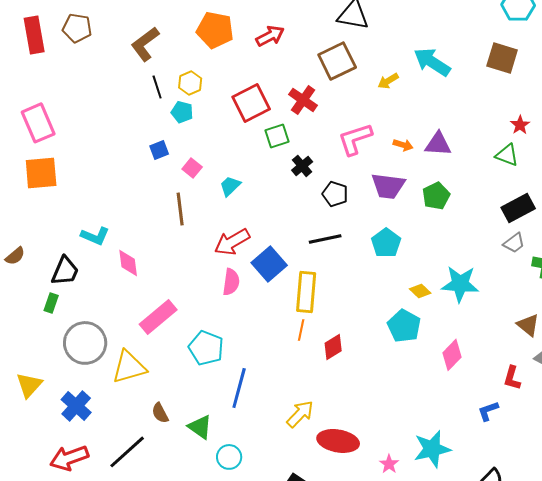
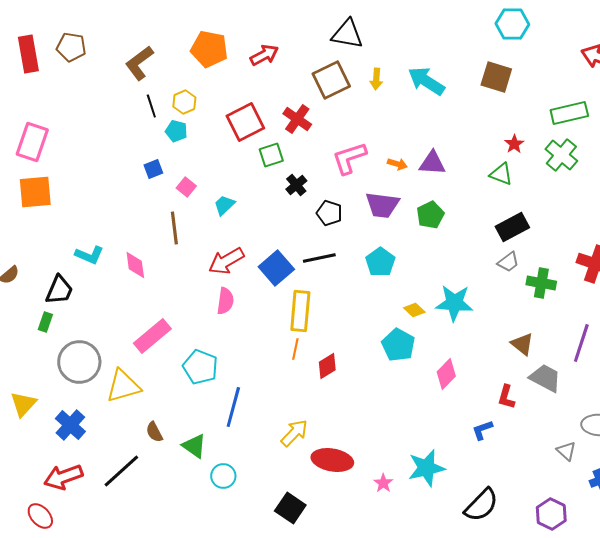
yellow arrow: (388, 81) -> (376, 79), moved, turned -55
pink rectangle: (38, 123) -> (32, 142), turned 42
pink diamond: (128, 263) -> (135, 265), moved
blue square: (269, 264) -> (276, 268), moved

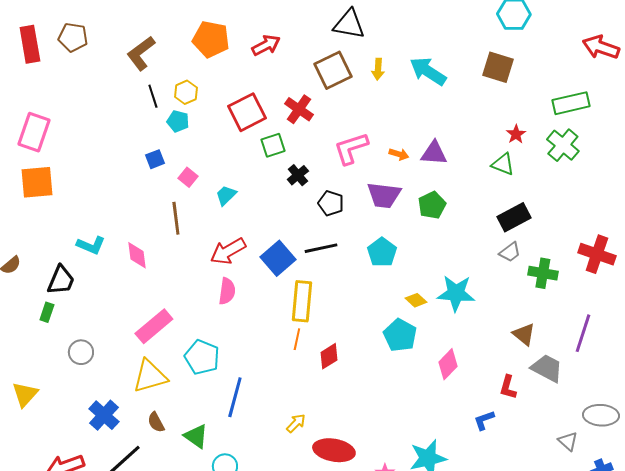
gray circle: (79, 362) -> (81, 352), size x0.6
yellow triangle: (123, 386) -> (150, 376), moved
blue cross: (70, 425) -> (104, 415), moved
yellow arrow: (294, 433) -> (296, 423), size x0.7

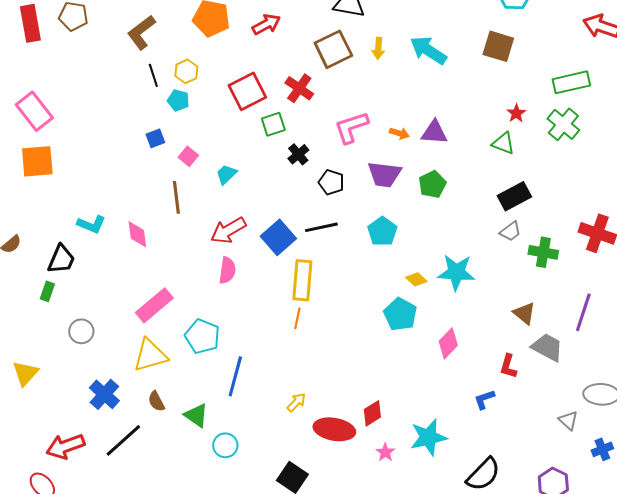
pink rectangle: (34, 132) -> (34, 111), turned -57
red diamond: (329, 356) -> (372, 413), moved

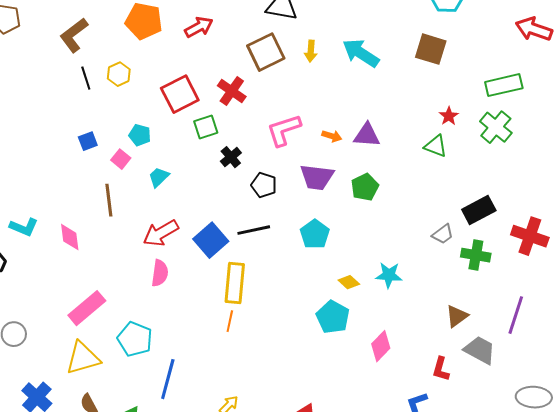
cyan pentagon: (178, 100) -> (140, 135), moved
black rectangle: (514, 196) -> (479, 210), moved
cyan star: (456, 272) -> (389, 275), size x0.7
brown triangle: (524, 313) -> (457, 316), turned 45

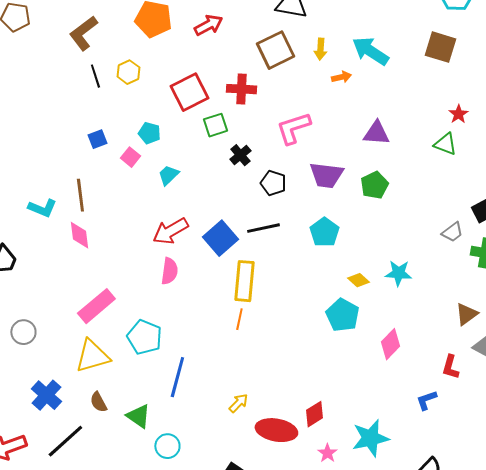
red cross: (232, 91) -> (241, 89), turned -32
orange arrow: (332, 136) -> (341, 77), moved, turned -30
brown line: (109, 200) -> (80, 195), moved
cyan L-shape: (24, 227) -> (42, 208), moved

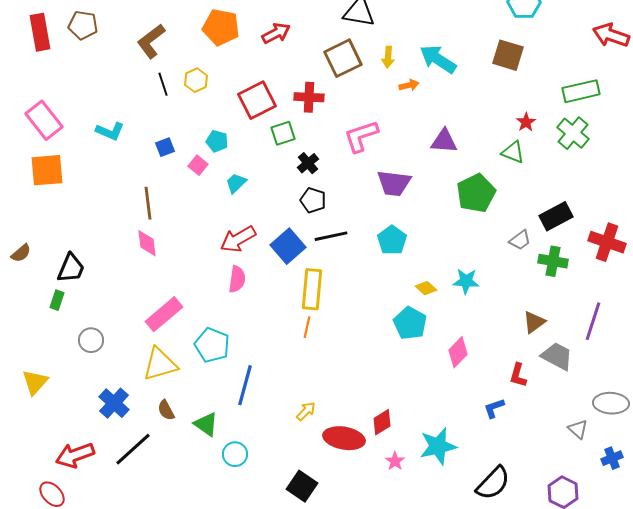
black pentagon: (273, 183) -> (313, 200), moved
green pentagon: (374, 185) -> (476, 193), moved, size x1.4
cyan L-shape: (42, 208) -> (110, 131), moved

